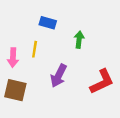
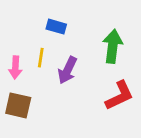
green arrow: (79, 40) -> (113, 46), moved, size x1.6
purple arrow: (59, 76) -> (67, 70), moved

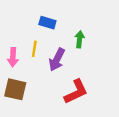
green arrow: (113, 46) -> (80, 39), moved, size x0.6
red L-shape: (120, 96) -> (76, 92), moved

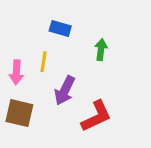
purple arrow: (57, 60) -> (65, 90), moved

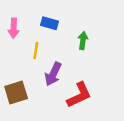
pink arrow: (16, 72) -> (14, 28), moved
brown square: (19, 113) -> (16, 93), turned -30

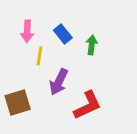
blue rectangle: (49, 23) -> (63, 34), moved, turned 35
pink arrow: (14, 28) -> (27, 31), moved

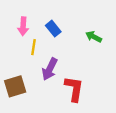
green arrow: (92, 45) -> (94, 37), moved, turned -70
red L-shape: (87, 105) -> (74, 89), turned -56

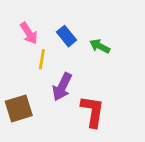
pink arrow: (23, 26) -> (29, 33), turned -36
green arrow: (94, 37) -> (100, 46), moved

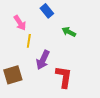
blue rectangle: (66, 36) -> (47, 11), moved

